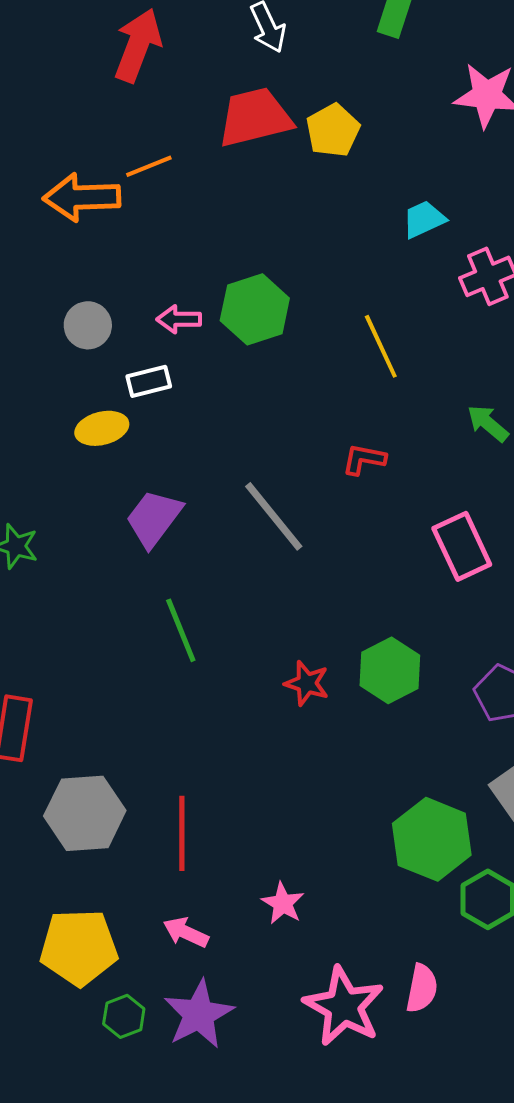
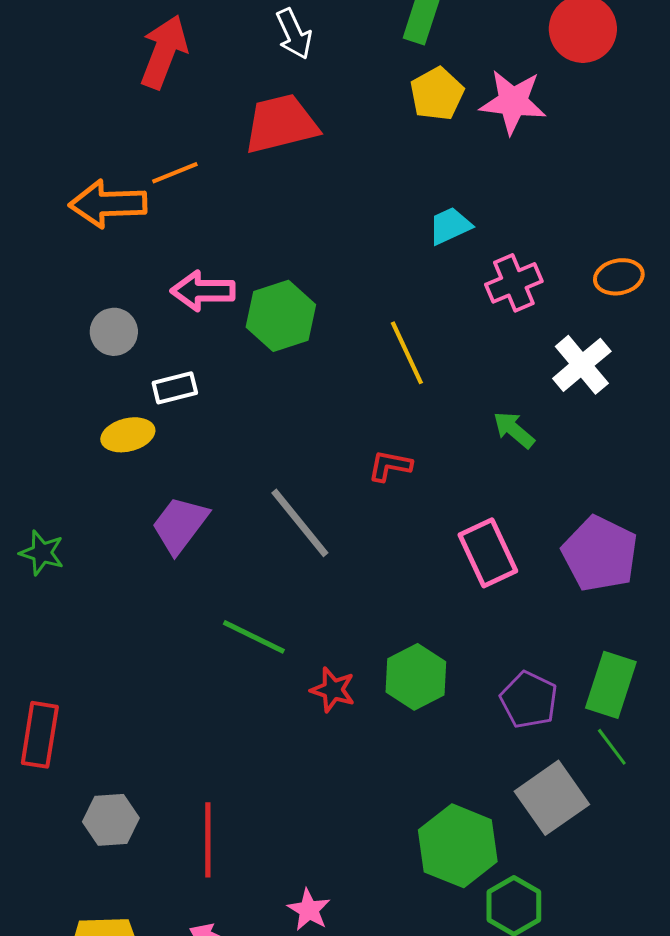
yellow pentagon: (333, 130) -> (437, 94), moved
pink arrow: (179, 319) -> (203, 291), moved, size x1.4
green line: (181, 630) -> (254, 637), moved, turned -42
gray hexagon: (85, 813) -> (111, 820), size x0.7

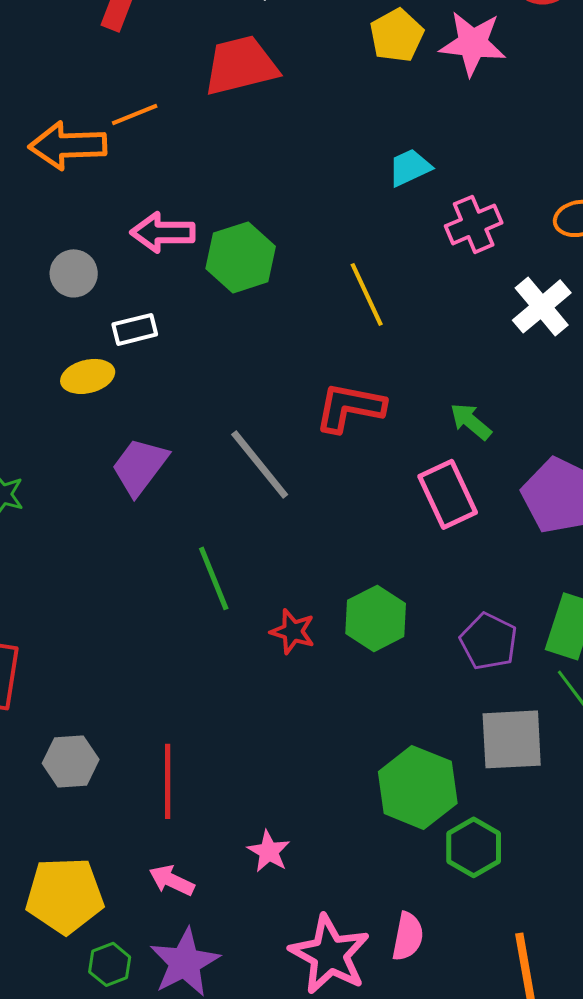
green arrow: (514, 430) -> (471, 421), moved
red L-shape: (390, 466) -> (350, 407), size x1.6
green line: (254, 637) -> (214, 578), turned 42
gray square: (552, 798) -> (512, 739), turned 32

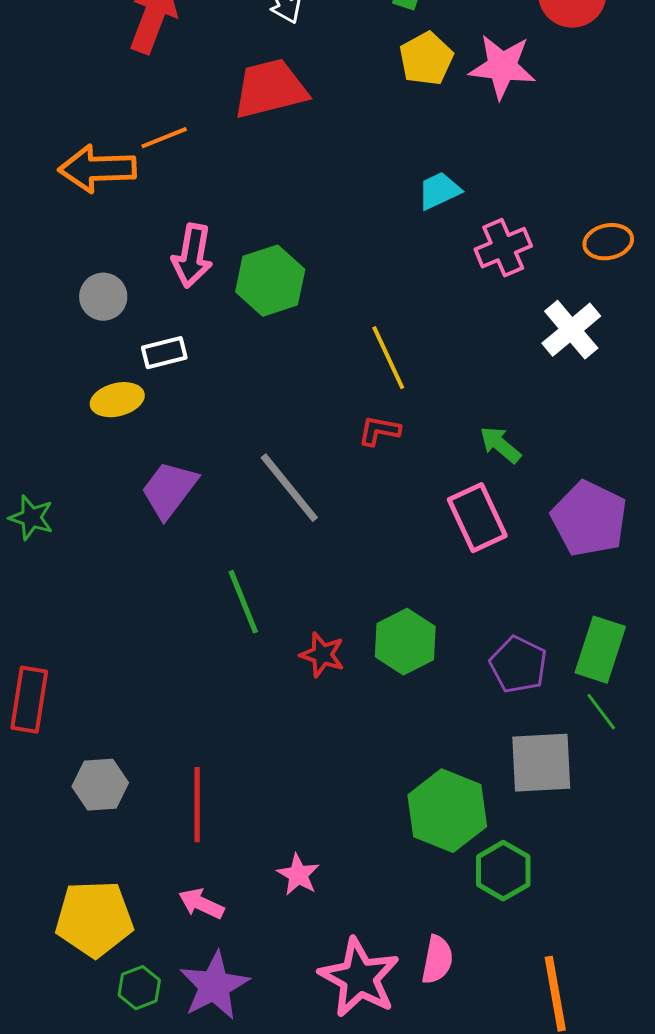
pink arrow: (163, 232) -> (192, 256), turned -80
yellow line: (367, 294) -> (388, 358), moved
red L-shape: (350, 407) -> (379, 431), size x0.6

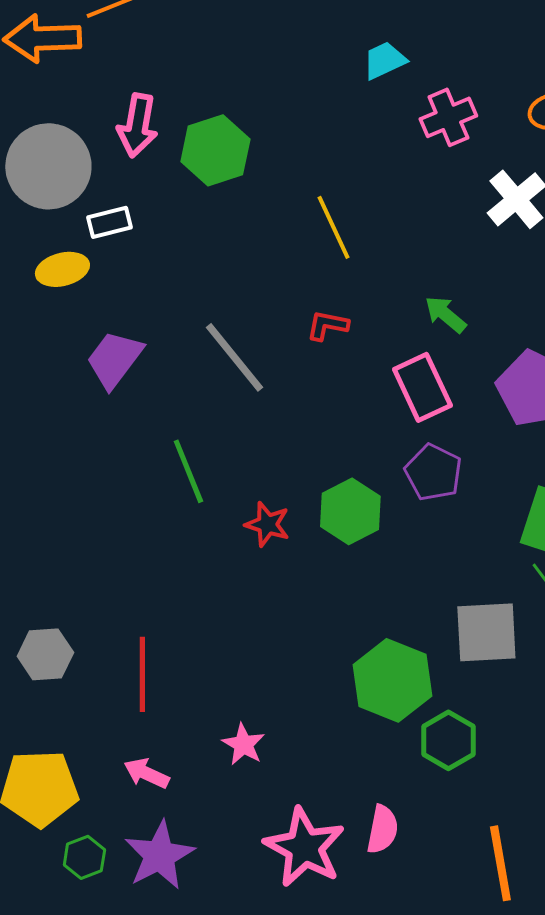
gray circle: (103, 297) -> (48, 166), size x1.8
red L-shape: (379, 431) -> (327, 325), moved
purple pentagon: (518, 665) -> (433, 472), moved

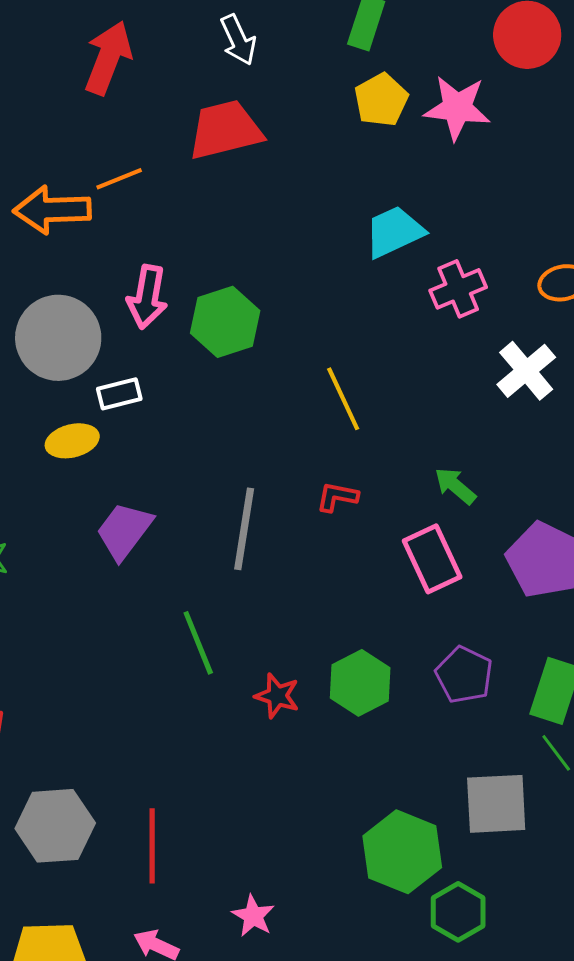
cyan trapezoid: (384, 60) -> (394, 232), size x1.4
gray line: (234, 357) -> (244, 529), turned 48
purple pentagon: (433, 472) -> (464, 675), moved
gray hexagon: (45, 654) -> (55, 826), size x1.4

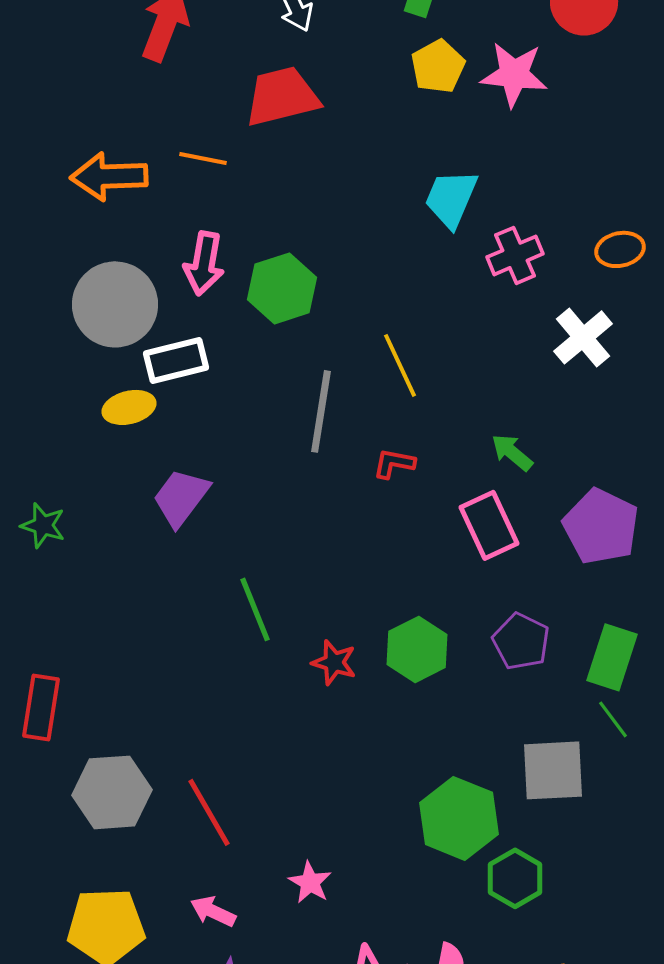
orange line: (119, 179) -> (203, 158), moved, turned 33
cyan trapezoid: (394, 232) -> (451, 198), turned -42
white rectangle: (119, 394) -> (176, 360), size x1.4
gray line: (244, 529) -> (321, 411), moved
red line: (152, 846) -> (209, 812), turned -30

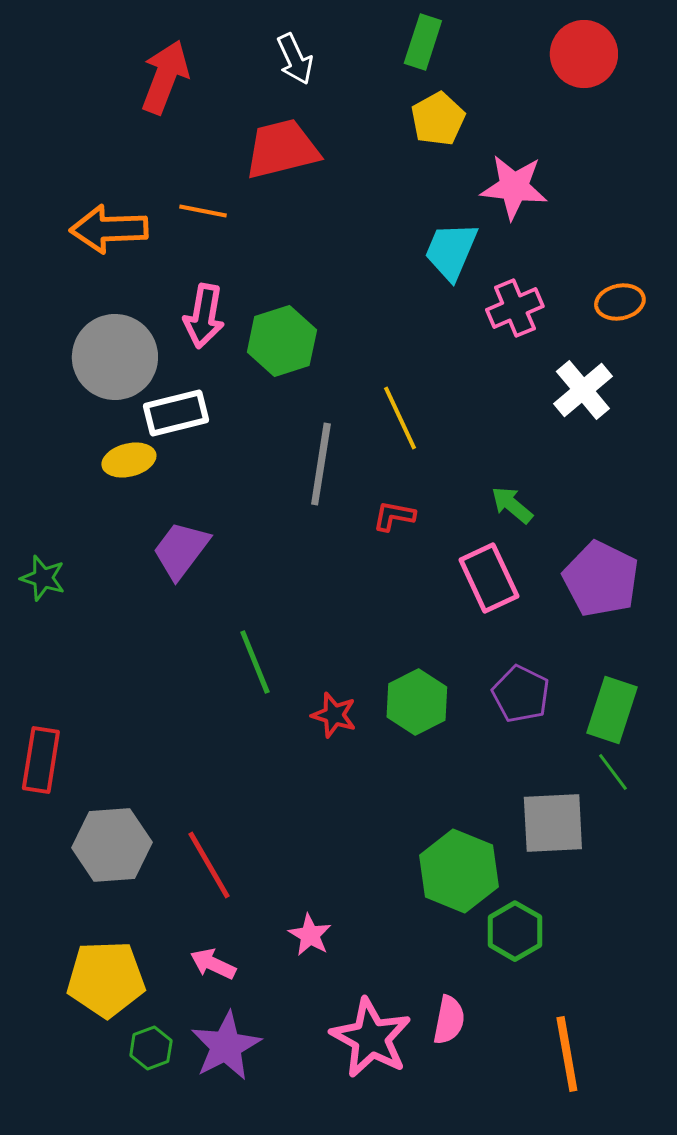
pink star: (514, 74) -> (514, 187), moved

